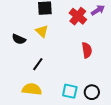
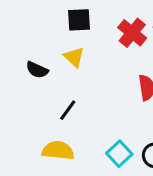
cyan square: (70, 91) -> (119, 154), turned 35

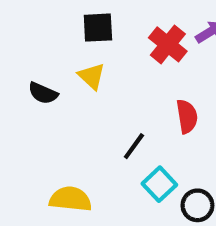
black line: (68, 110) -> (134, 146), moved
cyan square: (119, 154) -> (159, 184), moved

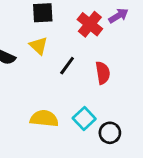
black line: (134, 146) -> (67, 66), moved
yellow semicircle: (70, 199) -> (44, 119), moved

